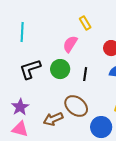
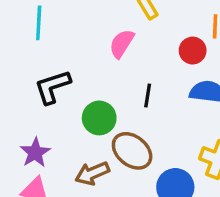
green circle: (60, 69) -> (99, 118), moved

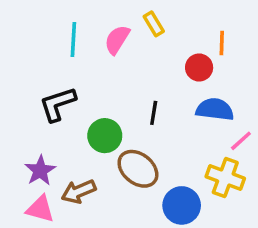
cyan line: (39, 23) -> (73, 40), moved
pink semicircle: (122, 44) -> (117, 40), moved
brown arrow: (92, 173) -> (79, 191), moved

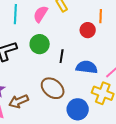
blue semicircle: (215, 109) -> (87, 67), moved
green circle: (105, 136) -> (40, 44), moved

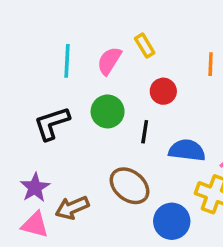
red circle: (88, 30) -> (163, 91), moved

